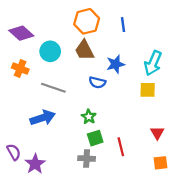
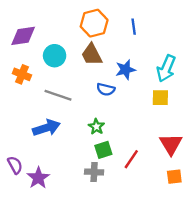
purple diamond: (21, 33) -> (23, 36), turned -50
red triangle: (157, 133) -> (171, 144), size x1.5
red line: (121, 147) -> (131, 159), turned 48

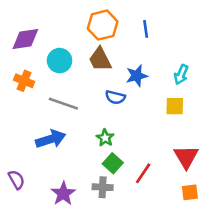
cyan arrow: (166, 68) -> (181, 74), size x0.7
green square: (103, 150) -> (113, 163), turned -30
purple star: (38, 178) -> (63, 194), moved

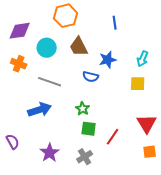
orange hexagon: (103, 25) -> (66, 16), moved
green square: (113, 163) -> (89, 129), turned -35
gray cross: (103, 187) -> (85, 157), moved, turned -35

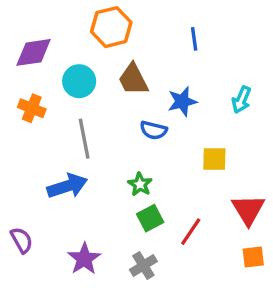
gray line: (50, 82) -> (84, 139), turned 60
yellow square: (138, 84) -> (214, 159), moved
green square: (89, 129) -> (150, 218), turned -35

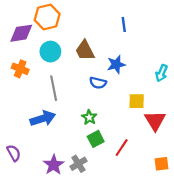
orange hexagon: (111, 27) -> (47, 17), moved
cyan arrow: (241, 100) -> (162, 73), moved
red triangle: (248, 210) -> (155, 121), moved
gray cross: (143, 265) -> (78, 164), moved

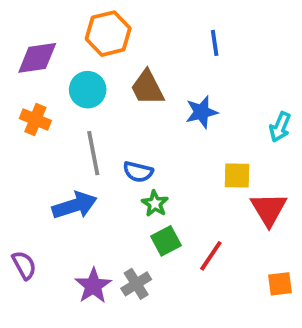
orange hexagon: (47, 17) -> (108, 34), moved
blue semicircle: (98, 83) -> (138, 172), moved

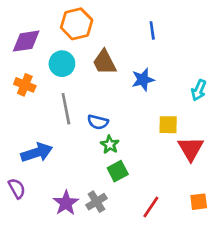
blue arrow: (75, 205) -> (37, 153), moved
red line: (211, 256) -> (151, 207), moved

